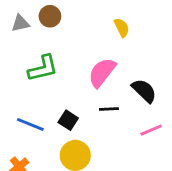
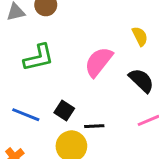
yellow semicircle: (122, 27) -> (140, 36), moved
black line: (109, 109) -> (94, 126), moved

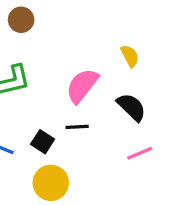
black line: (94, 126) -> (77, 127), moved

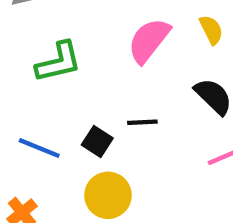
pink semicircle: (82, 86) -> (149, 40), moved

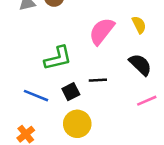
green L-shape: (59, 62) -> (58, 58), moved
black square: (97, 142) -> (71, 92), turned 30

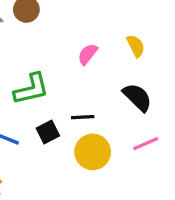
pink semicircle: (102, 31) -> (88, 54), size x0.6
yellow circle: (77, 124) -> (93, 152), moved

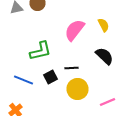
pink semicircle: (88, 54) -> (74, 30), size x1.6
pink line: (146, 144) -> (108, 102), moved

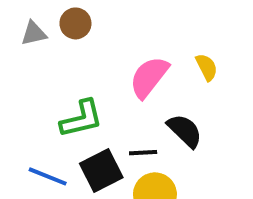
black semicircle: (104, 56) -> (185, 131), moved
black square: (50, 77) -> (101, 170), size x1.5

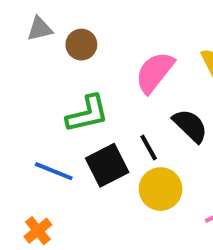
brown circle: (75, 23) -> (81, 45), moved
black line: (143, 153) -> (149, 147), turned 64

